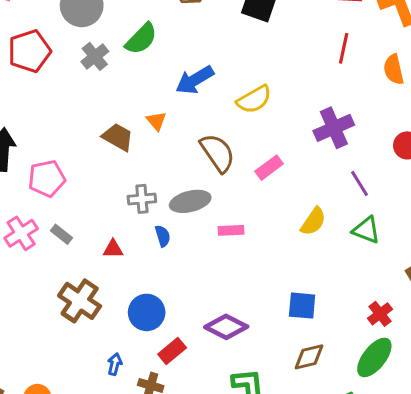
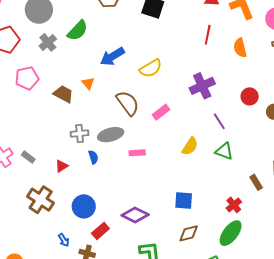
pink pentagon: (47, 178) -> (27, 78), moved
red triangle: (113, 249) -> (62, 166), turned -32
blue arrow: (115, 364) -> (64, 240), turned 136

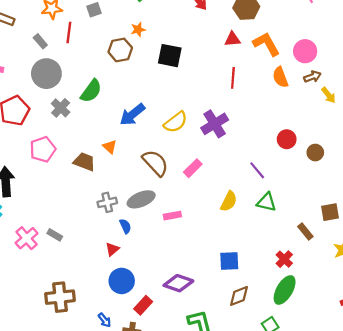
orange semicircle: (240, 48) -> (280, 77), moved
purple cross: (202, 86) -> (215, 124), moved
red triangle: (62, 166) -> (112, 249), moved
brown cross: (41, 200) -> (60, 297), moved, turned -32

